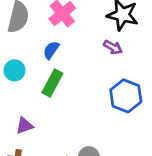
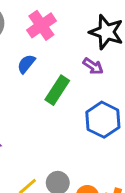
green rectangle: (52, 83) -> (57, 90), moved

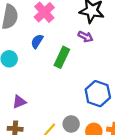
blue hexagon: (103, 120) -> (98, 94), moved

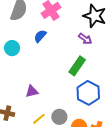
green rectangle: (62, 57) -> (77, 66), moved
purple triangle: (19, 102) -> (32, 91), moved

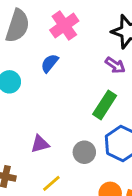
gray circle: (59, 117) -> (84, 152), moved

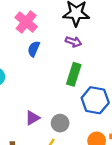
blue semicircle: (50, 63) -> (34, 49), moved
gray circle: (84, 152) -> (60, 123), moved

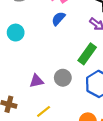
gray circle: (60, 123) -> (63, 78), moved

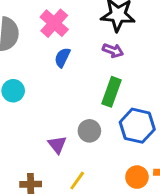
purple triangle: (36, 81) -> (57, 145), turned -40

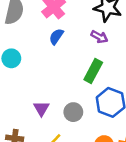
gray circle: (89, 131) -> (73, 112), moved

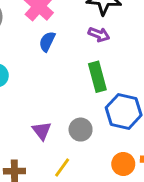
green rectangle: (93, 71) -> (97, 77), turned -35

